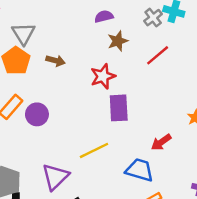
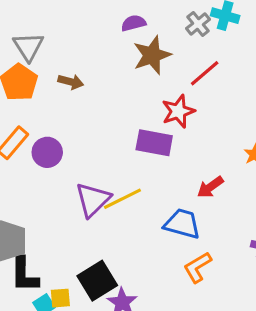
brown star: (118, 41) -> (152, 55), size x1.4
red star: (103, 76) -> (178, 111), moved
purple rectangle: (119, 108) -> (154, 143), turned -76
purple triangle: (55, 177) -> (93, 200), moved

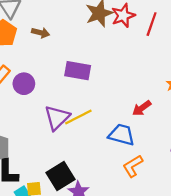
red line: (205, 73) -> (152, 24), moved, turned -30
red star: (178, 111) -> (123, 16), moved
purple rectangle: (154, 143) -> (78, 71), moved

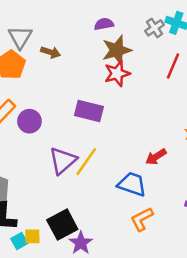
red star: (123, 16) -> (117, 73), moved
brown arrow: (41, 33) -> (51, 52), moved
yellow line: (78, 117) -> (86, 162), turned -32

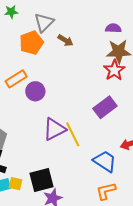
red star: (117, 73) -> (114, 70), turned -30
purple rectangle: (89, 111) -> (105, 107), moved, turned -65
yellow line: (86, 162) -> (73, 134), turned -75

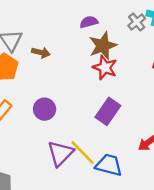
purple circle: (35, 91) -> (45, 109), moved
blue trapezoid: (105, 161) -> (109, 165), moved

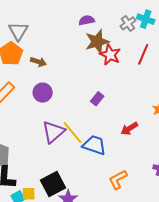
brown arrow: (41, 52) -> (38, 62), moved
red star: (105, 68) -> (110, 55), moved
purple rectangle: (108, 111) -> (97, 99), size x0.6

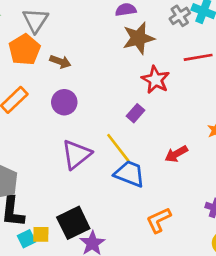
red line: (143, 54) -> (198, 57), turned 55
red star: (110, 55) -> (156, 80), moved
yellow line: (72, 133) -> (118, 148), moved

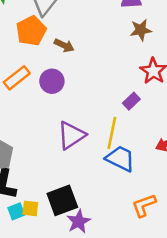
brown star: (138, 38) -> (141, 30), size x0.7
purple circle: (64, 102) -> (52, 81), moved
yellow line: (118, 148) -> (112, 133), turned 44

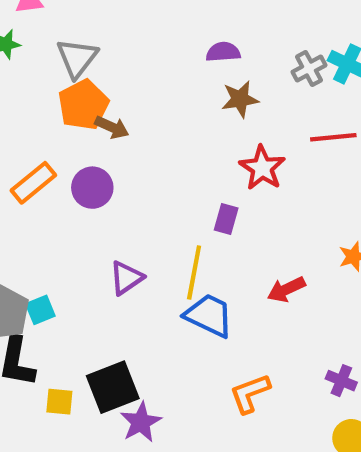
orange pentagon: (31, 31) -> (83, 105), moved
purple rectangle: (131, 101) -> (226, 219), turned -30
purple triangle: (71, 135) -> (126, 278), size x0.7
cyan square: (16, 211) -> (40, 310), moved

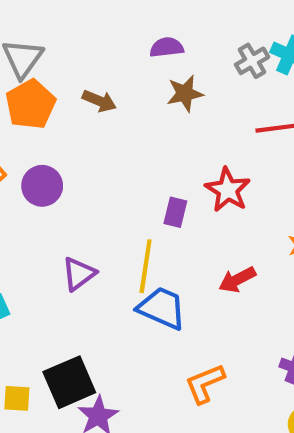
brown arrow: (112, 127) -> (99, 101), moved
red star: (262, 168) -> (228, 190), moved

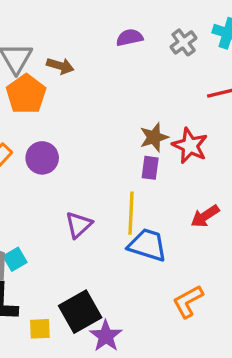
gray cross: (252, 61) -> (184, 42), moved
brown star: (185, 93) -> (154, 137), moved
brown arrow: (99, 101) -> (60, 66), moved

